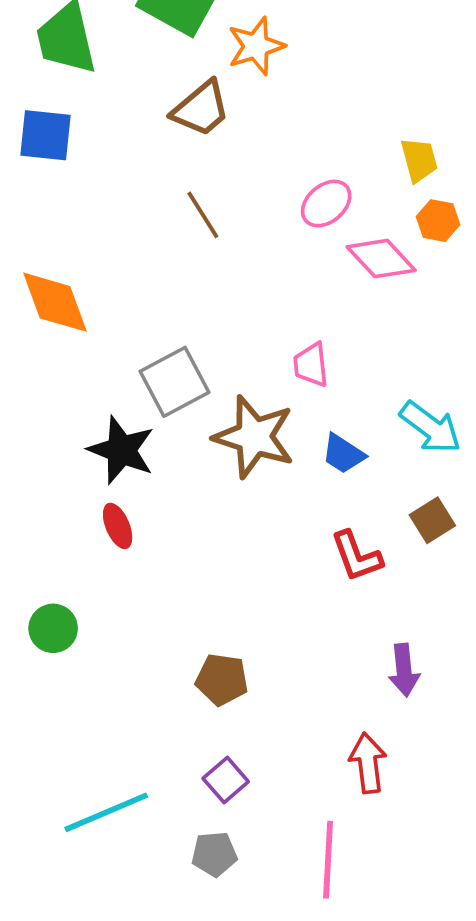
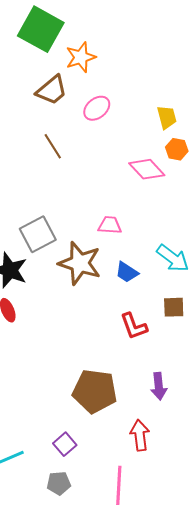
pink ellipse: (326, 204) -> (97, 108), moved
pink trapezoid: (311, 365) -> (110, 225), turned 100
brown square: (432, 520) -> (174, 307), turned 30
brown pentagon: (222, 680) -> (95, 391), moved, size x1.6

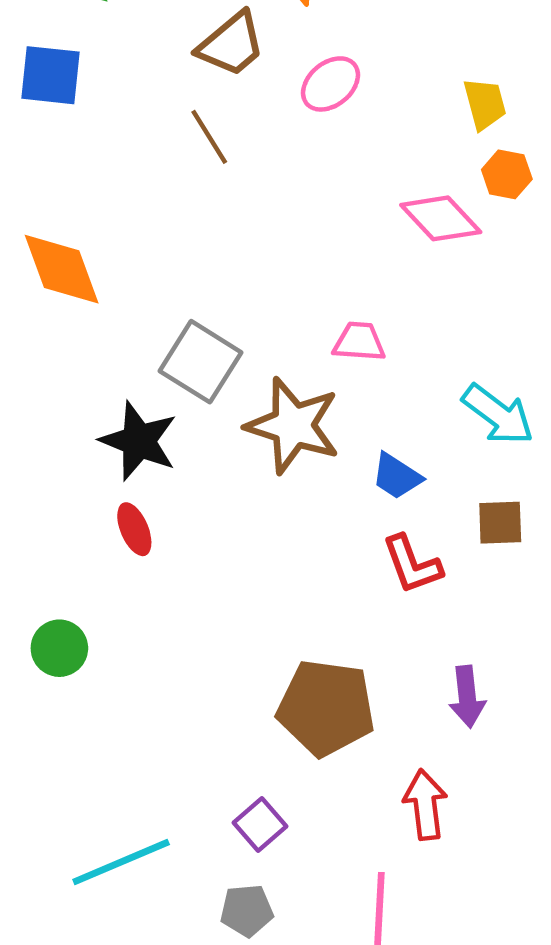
brown line: (53, 146) -> (209, 137), moved
gray square: (38, 234) -> (200, 362), turned -30
blue trapezoid: (127, 272) -> (397, 476), moved

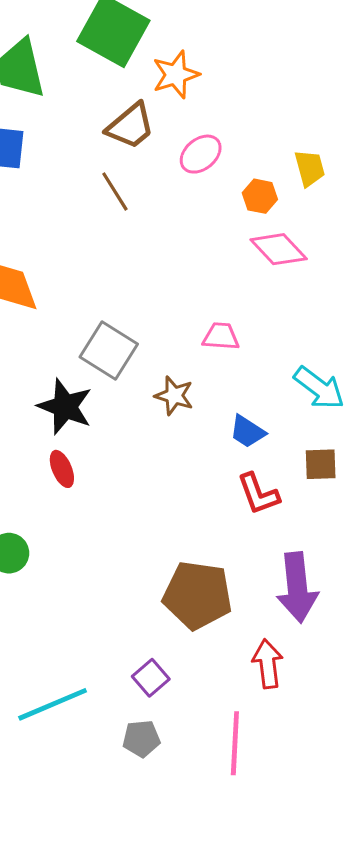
orange hexagon: (507, 174) -> (260, 196), moved
brown star: (293, 426) -> (174, 396), size x0.6
purple arrow: (467, 697) -> (297, 587), size x1.6

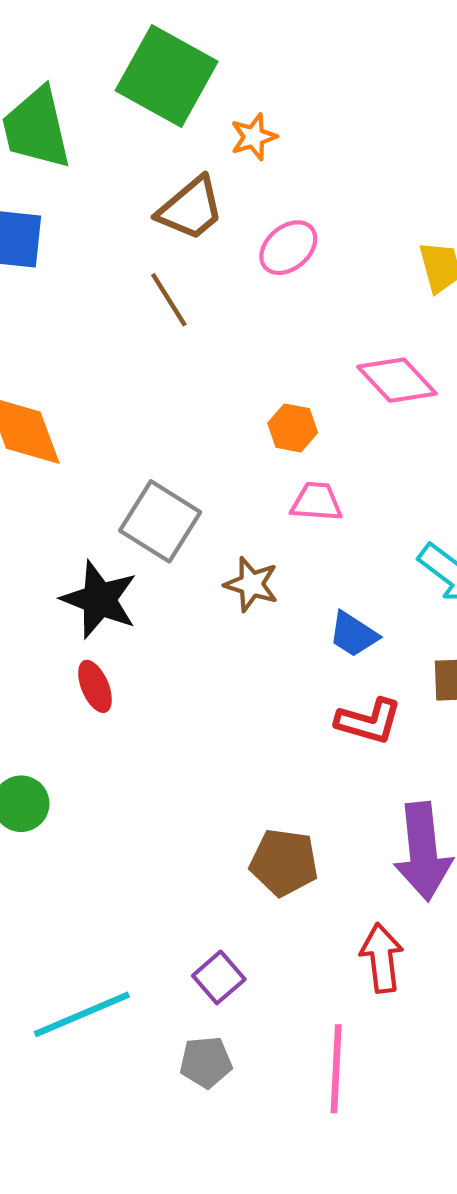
orange star: (176, 75) -> (254, 137), size x0.7
orange hexagon: (260, 196) -> (293, 428), moved
red L-shape: (258, 494) -> (369, 721), turned -54
brown pentagon: (198, 595) -> (284, 862), size x0.7

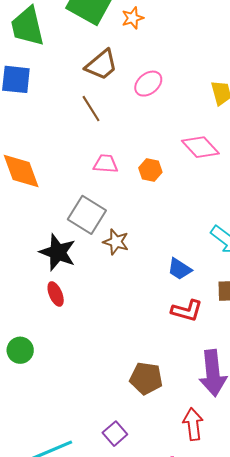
orange star: (254, 137) -> (133, 18), moved
pink trapezoid: (317, 502) -> (106, 164), moved
brown star: (251, 584) -> (116, 242), moved

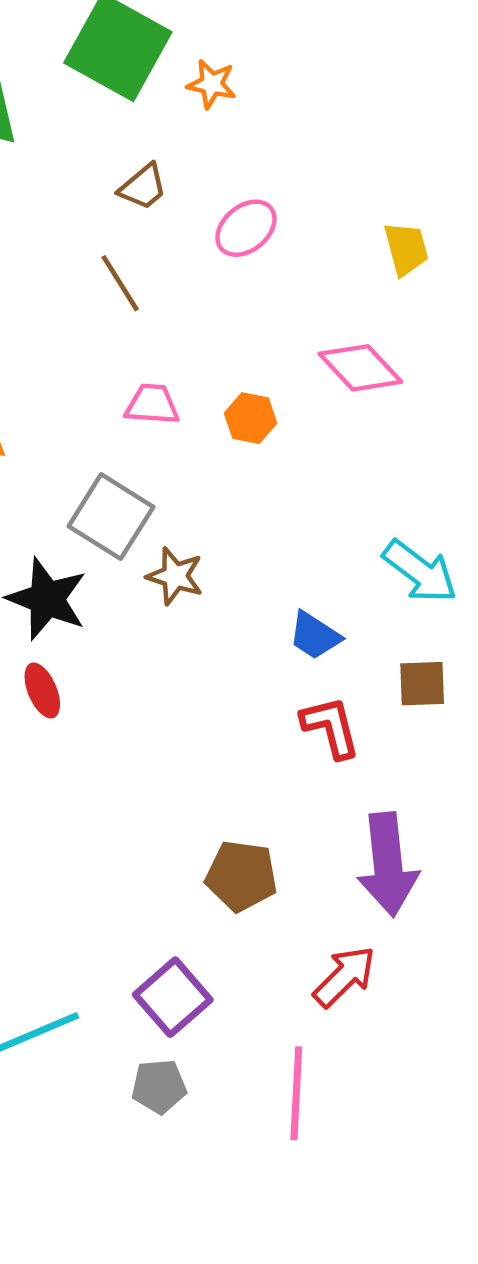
orange star: (133, 18) -> (212, 84), turned 30
brown trapezoid: (101, 65) -> (143, 187), size x0.7
red L-shape: (187, 311) -> (331, 727), turned -120
red arrow: (193, 424) -> (344, 977), turned 52
purple square: (115, 434) -> (173, 997), size x1.4

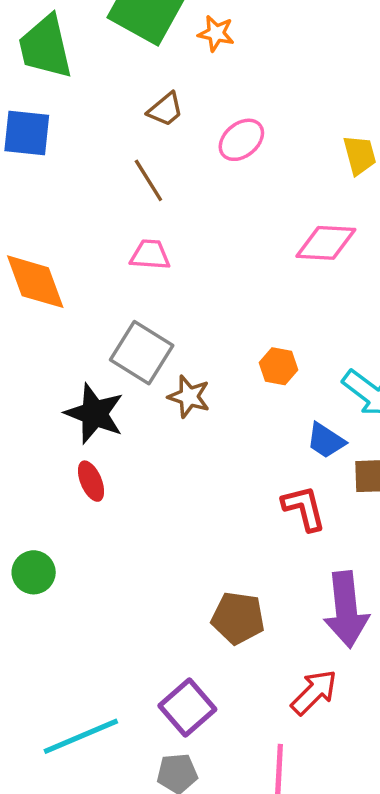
pink diamond: (360, 368) -> (326, 243), turned -44
pink trapezoid: (152, 404) -> (150, 255), moved
orange hexagon: (251, 418) -> (279, 366), moved
blue trapezoid: (315, 636) -> (326, 441), moved

